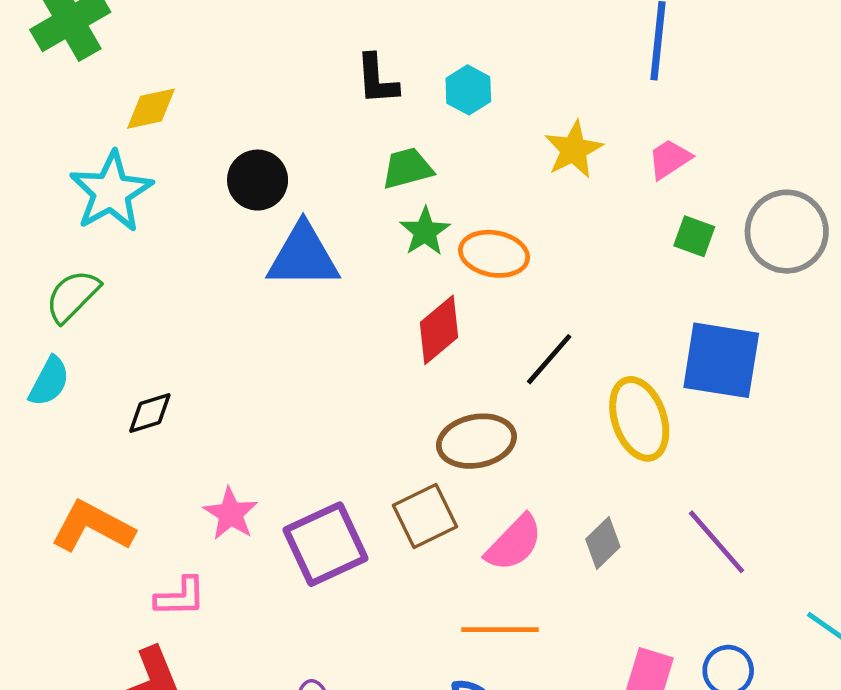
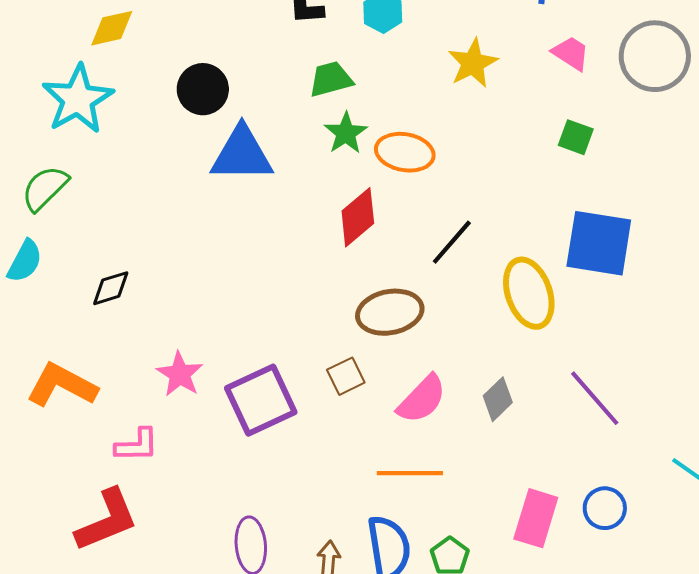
pink trapezoid: (670, 159) -> (571, 53), moved, turned 66
gray circle: (787, 232) -> (655, 56), moved
brown square: (425, 516) -> (346, 376), size x0.7

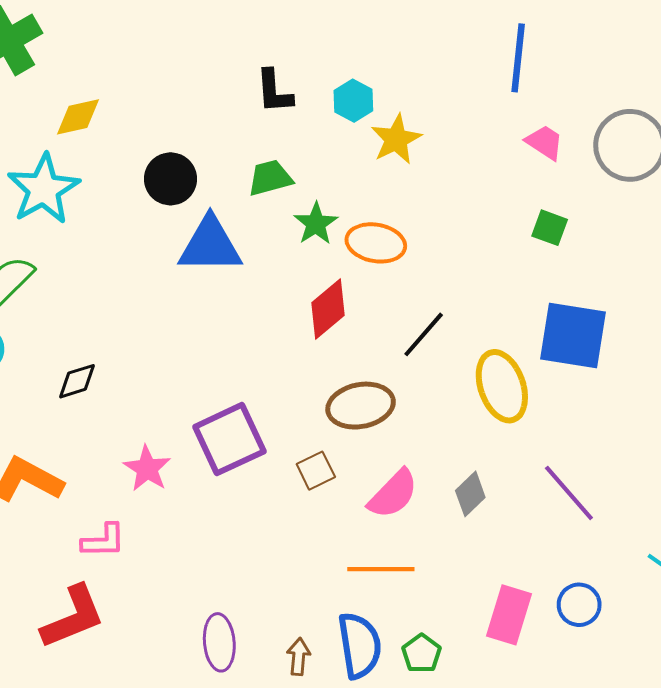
yellow star: (473, 63) -> (396, 139), moved
green trapezoid: (331, 79) -> (270, 178), moved
purple square: (261, 400) -> (229, 439), moved

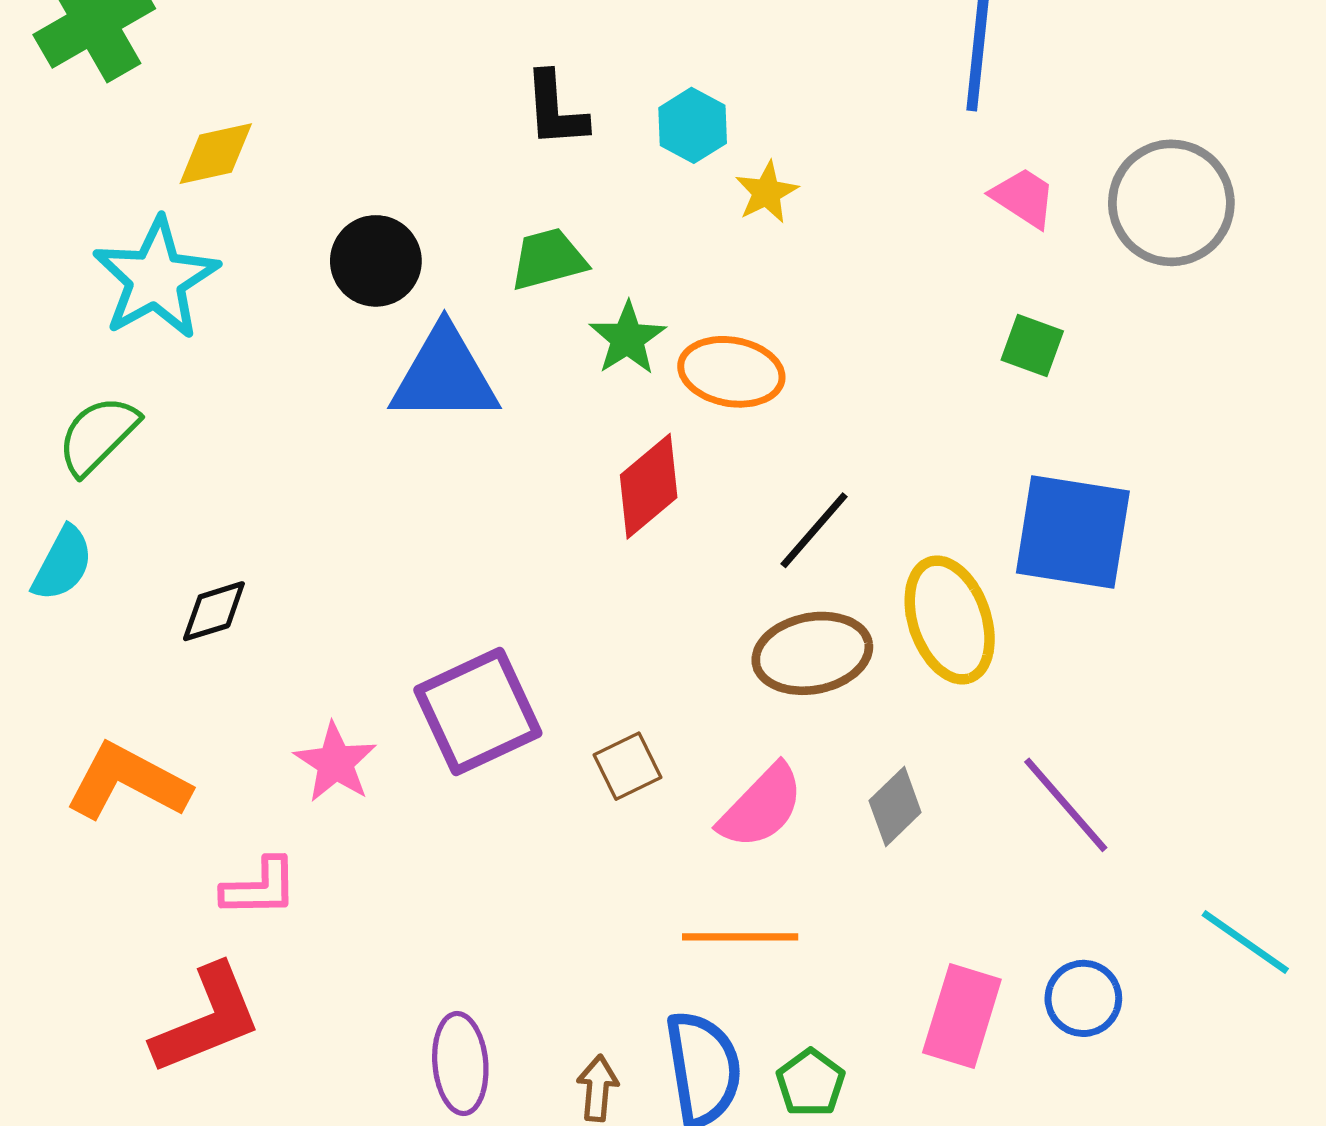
yellow star: (396, 139) -> (767, 192), size x0.7
brown ellipse: (361, 406) -> (812, 653), moved

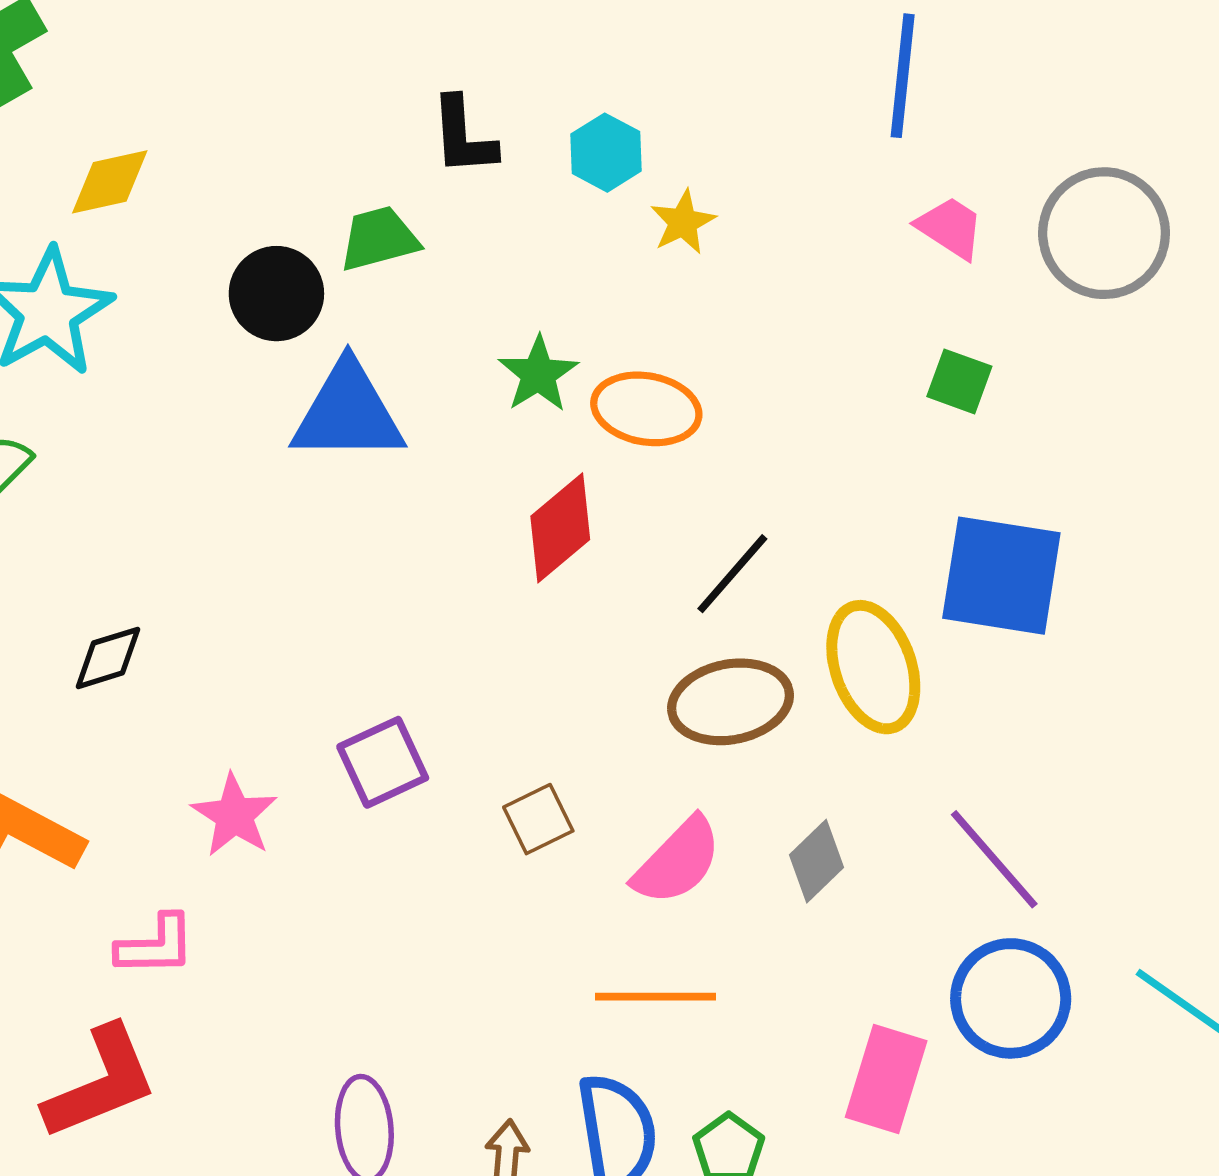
green trapezoid: (548, 259) -> (379, 239), moved
purple square: (478, 712) -> (383, 762), size x0.7
blue circle: (1083, 998) -> (1011, 998), moved, size x1.5

